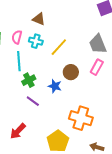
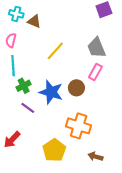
cyan cross: (36, 41) -> (16, 14), moved
brown circle: (71, 72) -> (76, 88), moved
blue star: (55, 86) -> (51, 92), size x1.6

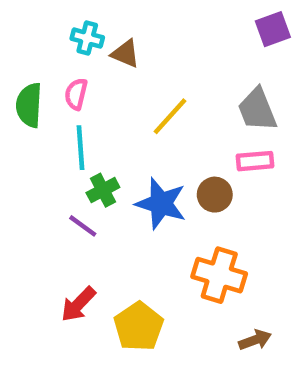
pink rectangle: (95, 72) -> (255, 161), turned 56
purple line: (28, 108) -> (83, 226), moved
yellow pentagon: (54, 150) -> (139, 327), moved
brown arrow: (95, 157) -> (255, 340), turned 144

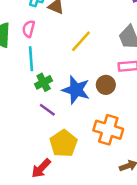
purple line: (83, 226) -> (47, 110), moved
red arrow: (78, 304) -> (41, 168), moved
yellow pentagon: (139, 327) -> (63, 143), moved

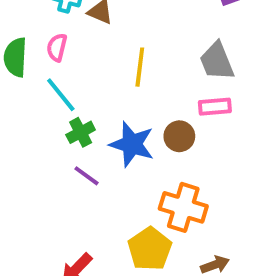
yellow line: (81, 41) -> (140, 67), turned -35
cyan line: (31, 59) -> (61, 95), turned -35
yellow pentagon: (63, 143) -> (150, 249), moved

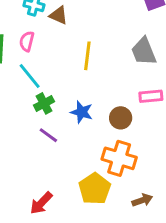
pink rectangle: (215, 107) -> (151, 96), moved
brown circle: (179, 136) -> (121, 118), moved
blue star: (132, 144) -> (82, 112), size x0.7

